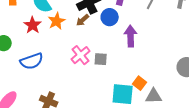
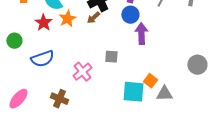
blue circle: (110, 17) -> (130, 15), moved
pink cross: (81, 55) -> (82, 72), moved

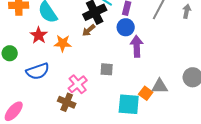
orange star: (67, 19) -> (63, 43), moved, turned 30
gray triangle: (164, 94) -> (160, 86), moved
brown cross: (59, 99) -> (67, 102), moved

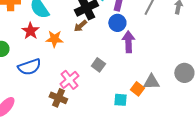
gray square: (107, 69) -> (98, 65), turned 32
cyan square: (129, 104) -> (120, 100), size x0.6

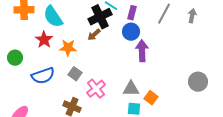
gray square: (98, 65) -> (75, 74), moved
pink cross: (69, 80) -> (96, 89), moved
gray triangle: (151, 82) -> (131, 89), moved

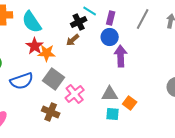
black cross: (100, 17) -> (79, 22), size x0.7
red star: (44, 40) -> (35, 46), moved
gray square: (75, 74) -> (54, 79), size x1.5

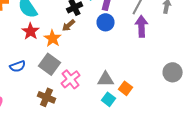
orange star: (47, 53) -> (53, 38), moved, turned 30
purple arrow: (121, 56) -> (142, 26), moved
blue semicircle: (22, 81) -> (18, 66), size x0.7
cyan square: (113, 114) -> (109, 99), turned 32

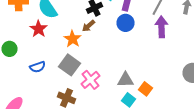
red star: (31, 31) -> (38, 29), moved

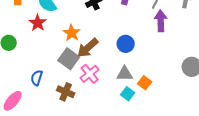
blue circle: (126, 23) -> (126, 44), moved
brown arrow: (88, 26) -> (88, 48), moved, size x1.6
blue semicircle: (38, 67) -> (37, 78), moved, turned 126

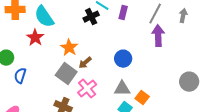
brown arrow: (88, 48) -> (85, 63), size x0.6
blue semicircle: (37, 78) -> (20, 76), moved

